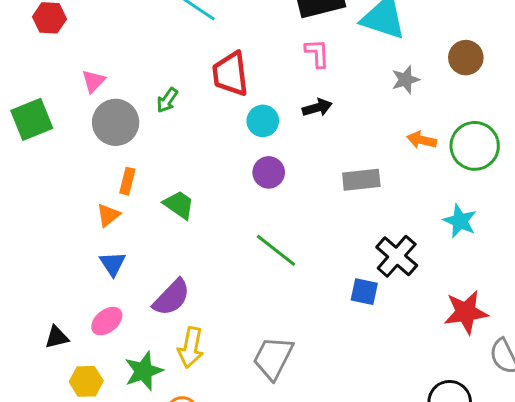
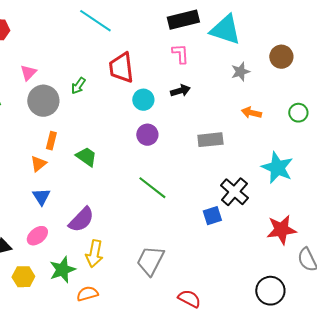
green circle: (475, 146) -> (298, 113), moved, size x0.6
cyan star: (460, 221) -> (277, 168), size x1.4
blue square: (364, 292) -> (212, 216), turned -30

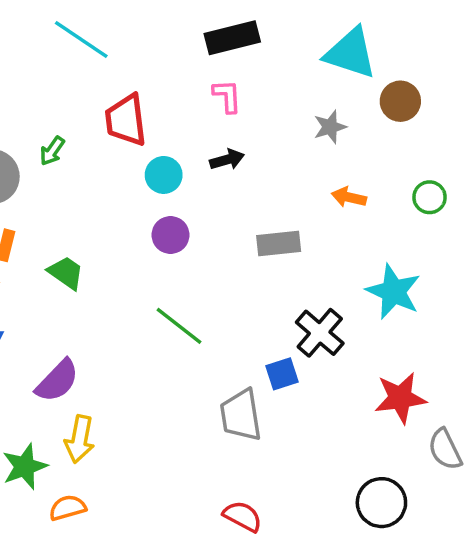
cyan triangle: (225, 30) -> (351, 53), moved
gray trapezoid: (150, 261) -> (241, 415), moved, turned -36

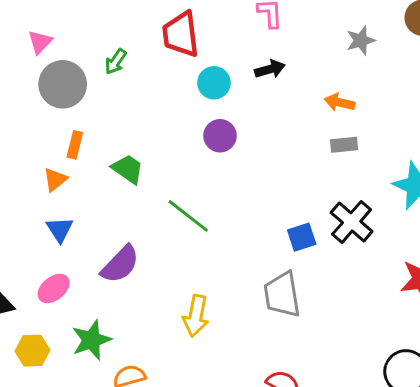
orange arrow: (349, 197) -> (340, 102), moved
gray rectangle: (279, 244) -> (344, 145), moved, size x0.7
green line: (179, 326) -> (188, 216), moved
blue square: (282, 374) -> (302, 237), moved
yellow arrow: (80, 439) -> (196, 316), moved

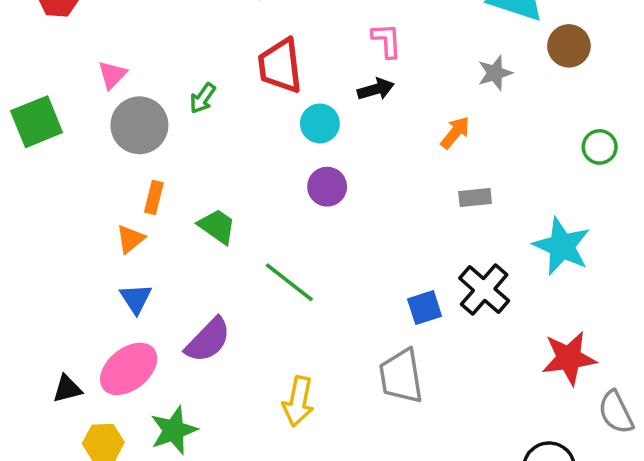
black arrow: (270, 69) -> (376, 89), moved
orange arrow: (340, 102) -> (455, 133), moved, turned 116
pink ellipse: (54, 289) -> (129, 369), size x1.5

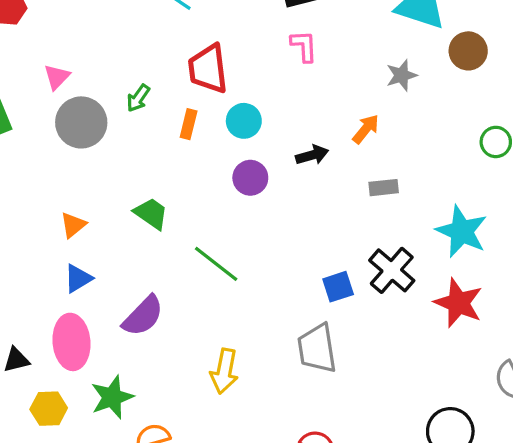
black arrow: (376, 89) -> (312, 155), moved
orange rectangle: (154, 197) -> (189, 124), moved
blue triangle: (136, 299) -> (78, 279), turned 32
red star: (569, 358) -> (458, 303), moved, turned 30
pink ellipse: (129, 369) -> (71, 342), turned -56

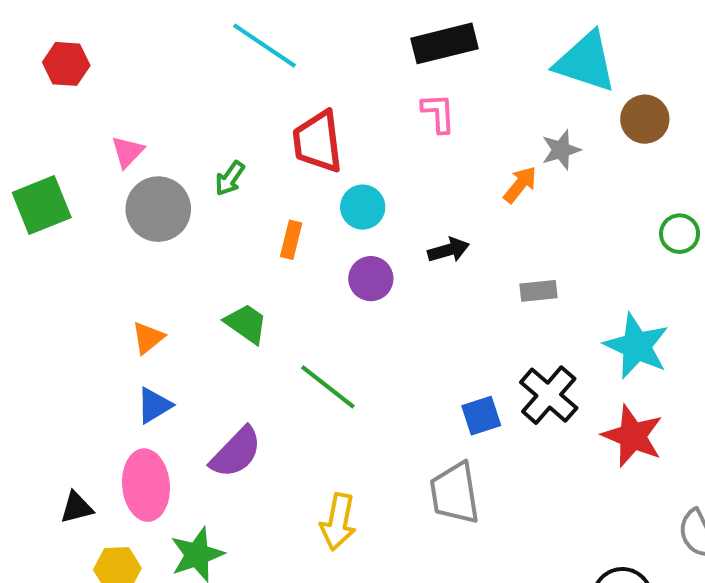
orange rectangle: (189, 124) -> (291, 240), moved
orange arrow: (366, 129) -> (520, 185), moved

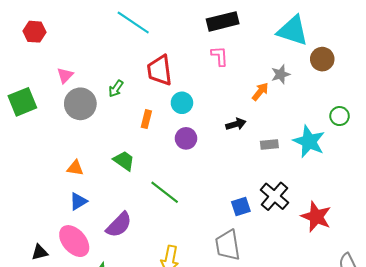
black arrow: (449, 250) -> (236, 124), moved
orange triangle: (148, 338) -> (75, 168), turned 48
cyan star: (637, 346) -> (309, 141), moved
pink ellipse: (146, 485) -> (74, 241), turned -36

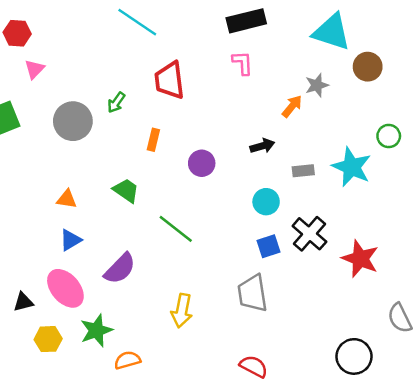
pink triangle: (65, 75) -> (34, 69), moved
cyan circle: (182, 103) -> (266, 202), moved

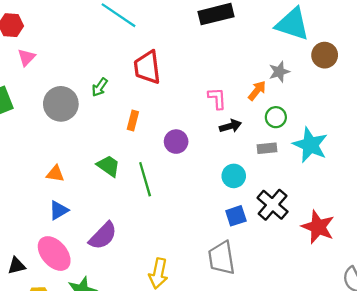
pink L-shape: (243, 63) -> (217, 98), moved
green circle: (389, 136) -> (276, 117), moved
green line: (176, 229) -> (145, 179), moved, turned 36

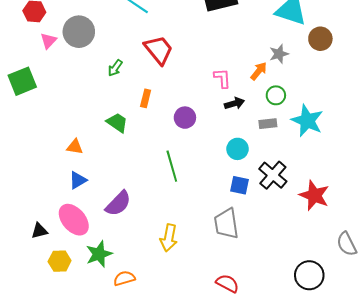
red trapezoid: (147, 67) -> (159, 50), turned 148
gray circle: (61, 104) -> (79, 32), moved
green trapezoid: (108, 166) -> (117, 123), moved
green line: (145, 179) -> (172, 166), moved
blue square: (236, 216) -> (240, 185), turned 30

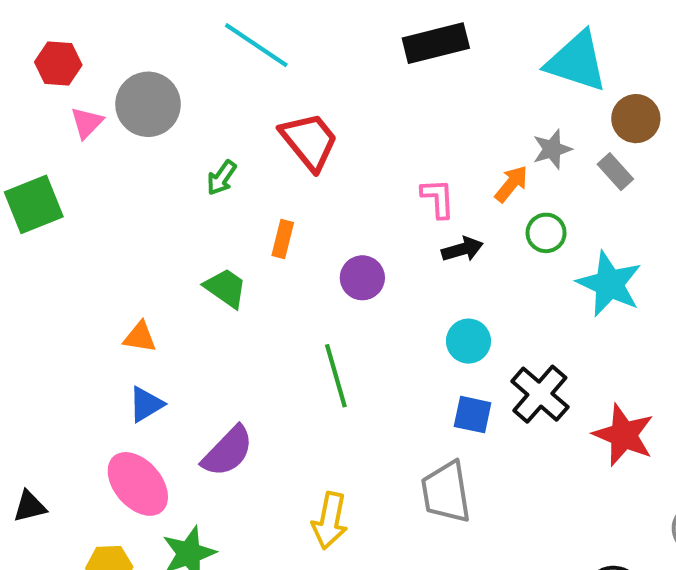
gray rectangle: (268, 124) -> (615, 172), moved, turned 54
black triangle: (39, 231) -> (30, 506), moved

